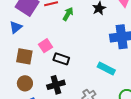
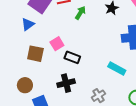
brown circle: (25, 83) -> (25, 85), moved

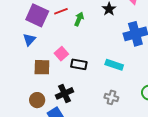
cyan rectangle: (117, 69) -> (114, 65), moved
black cross: (66, 83) -> (65, 93), moved
gray cross: (99, 96) -> (111, 97), turned -32

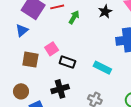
black cross: (65, 93) -> (60, 89), moved

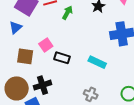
black cross: (60, 89) -> (42, 85), moved
brown circle: (21, 91) -> (17, 88), size x1.5

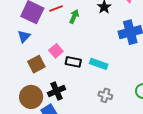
brown square: (25, 56) -> (36, 64), turned -30
cyan rectangle: (97, 62) -> (99, 64), moved

